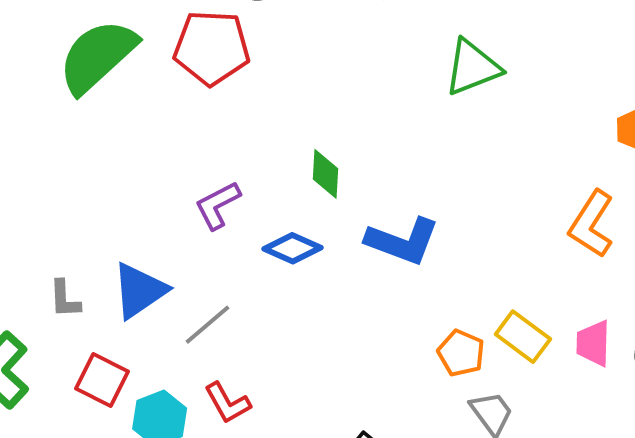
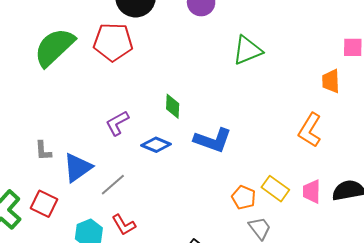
gray L-shape: (65, 299) -> (43, 151), moved
red square: (102, 380) -> (44, 204), moved

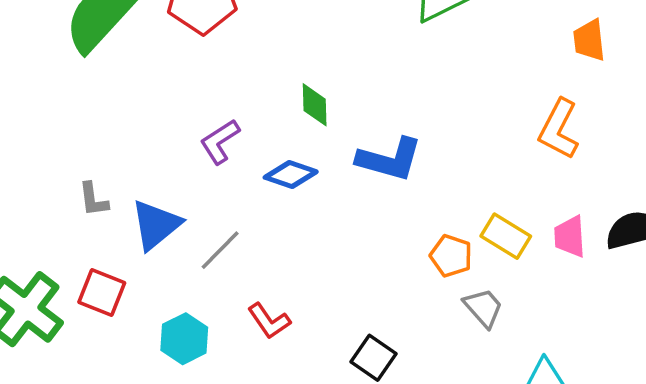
red L-shape: (124, 225) -> (269, 321), moved

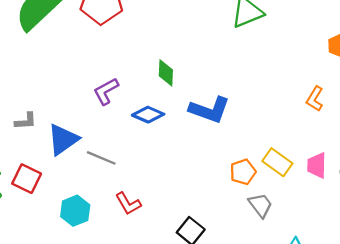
orange L-shape: (559, 129) -> (315, 99), size x0.7
gray L-shape: (93, 199) -> (26, 121), turned -90
gray line: (220, 250) -> (101, 158), turned 64
orange pentagon: (451, 256) -> (243, 172), turned 30

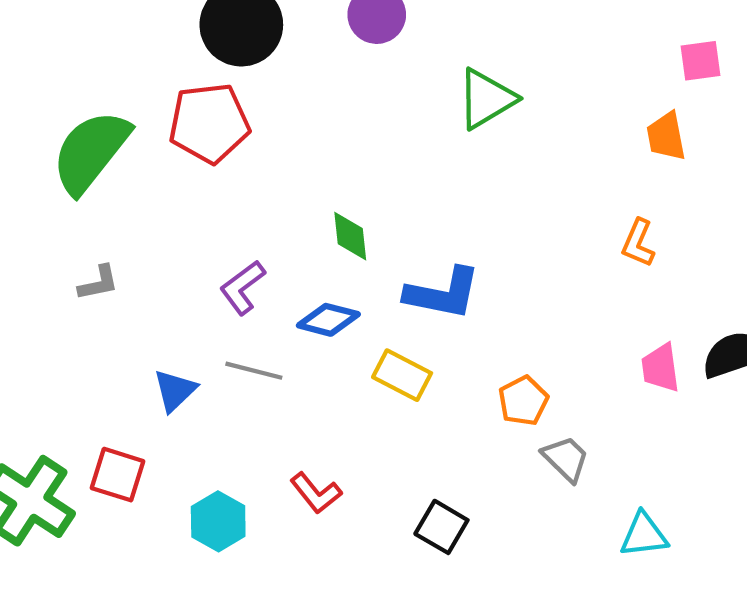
gray L-shape: (26, 121) -> (98, 283), moved
blue triangle: (63, 139) -> (175, 390), size x0.7
gray line: (101, 158) -> (254, 371), moved
yellow rectangle: (277, 162) -> (402, 375), moved

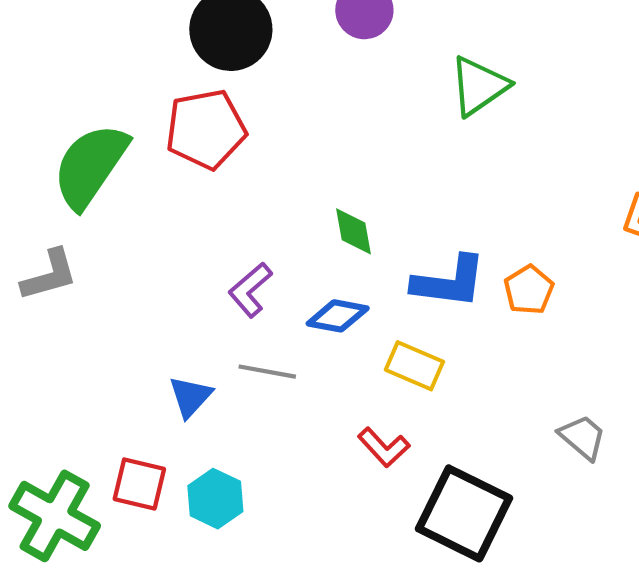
gray L-shape: (98, 283) -> (49, 275), moved, size x1.4
orange pentagon: (523, 401) -> (529, 290), moved
red L-shape: (316, 493) -> (384, 447), moved
cyan hexagon: (218, 521) -> (215, 499), moved
black square: (441, 527) -> (464, 513), size x1.8

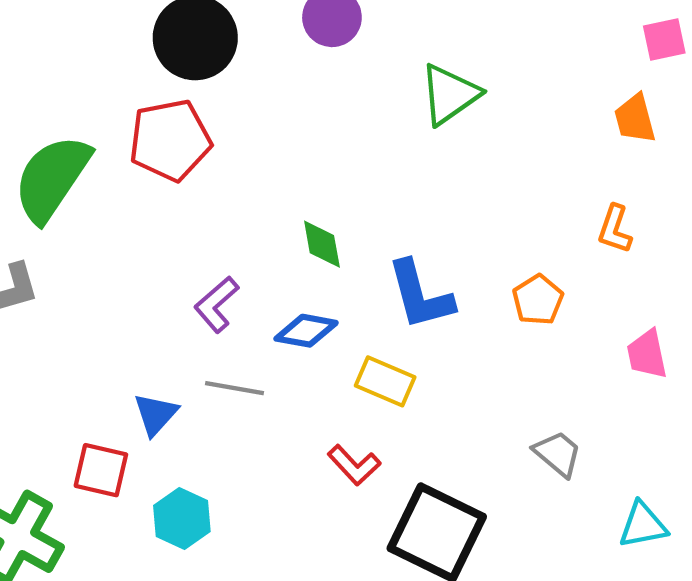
blue L-shape: (449, 282) -> (420, 295), turned 68
orange pentagon: (529, 290) -> (538, 300), moved
red square: (139, 484) -> (101, 470), moved

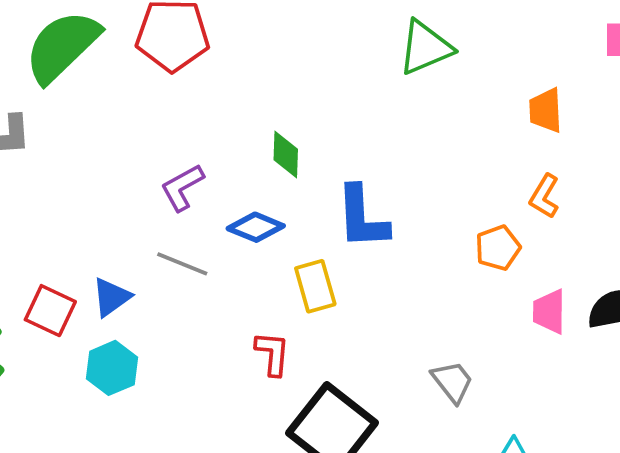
orange trapezoid: (635, 119) -> (546, 110), moved
orange pentagon: (538, 300) -> (498, 248), moved
yellow rectangle: (385, 381) -> (315, 286), turned 39
blue triangle: (156, 414) -> (111, 297), moved
red L-shape: (354, 465) -> (272, 354), turned -144

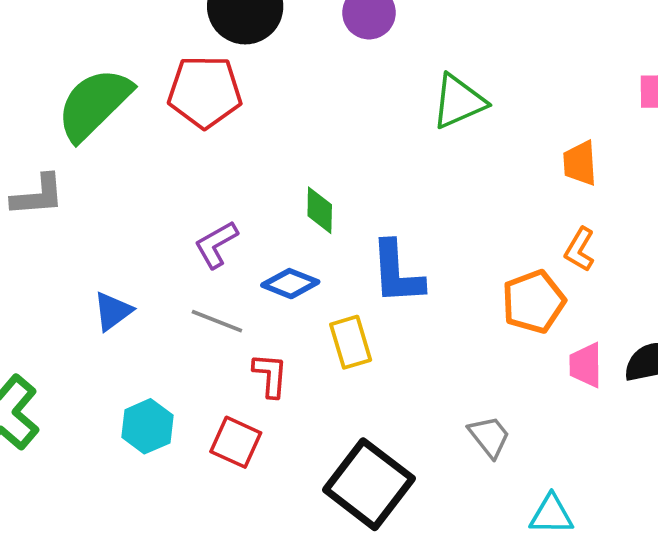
orange pentagon: (498, 248) -> (533, 302), size x1.4
blue triangle: (111, 297) -> (113, 311), moved
red square: (50, 311) -> (236, 442), moved
red L-shape: (272, 354) -> (270, 375), moved

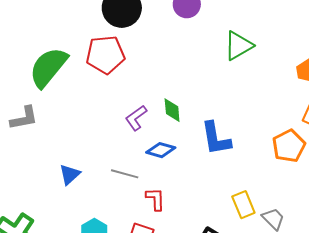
purple L-shape: (216, 244) -> (136, 118), moved
yellow rectangle: (351, 342) -> (243, 205), moved

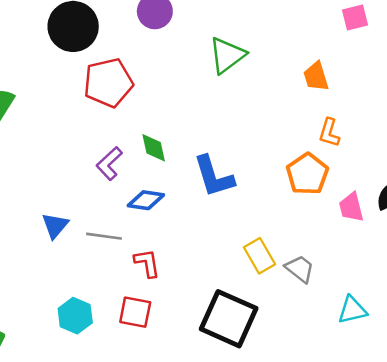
red pentagon: (105, 55) -> (108, 83), moved
blue triangle: (70, 174) -> (55, 226), moved

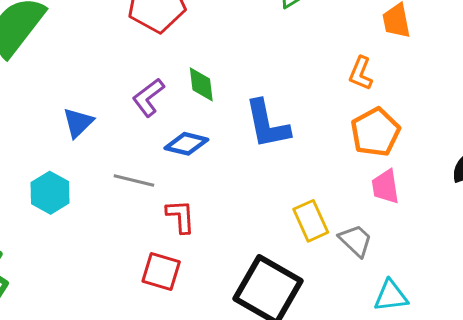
orange L-shape: (329, 133) -> (361, 73), moved
pink trapezoid: (351, 207) -> (385, 187), moved
blue triangle: (55, 226) -> (78, 123), moved
cyan triangle: (352, 310) -> (391, 296), moved
cyan hexagon: (75, 316) -> (50, 193), moved

